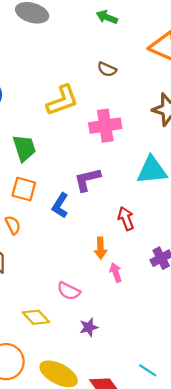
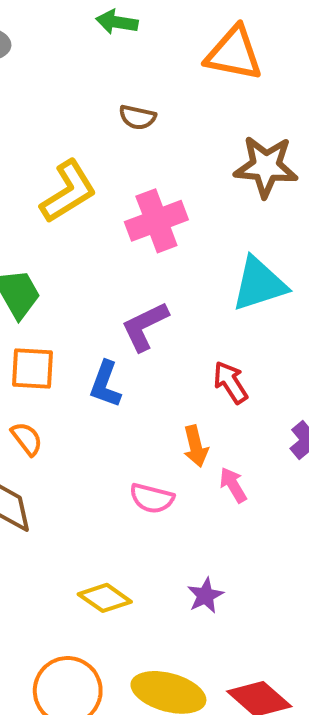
pink semicircle: (69, 291) -> (152, 498), moved

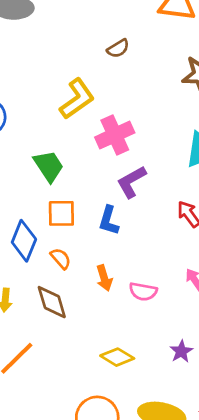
brown semicircle: (137, 117) -> (118, 48), turned -40
pink cross: (156, 221) -> (115, 135), moved
orange arrow: (196, 446) -> (104, 278), moved

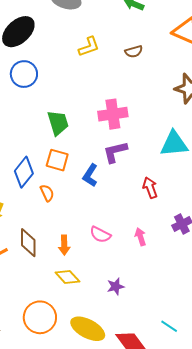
yellow L-shape: (77, 99) -> (89, 47), moved, size x0.7
orange arrow: (104, 278) -> (64, 245), moved
brown diamond: (52, 302) -> (28, 243), moved

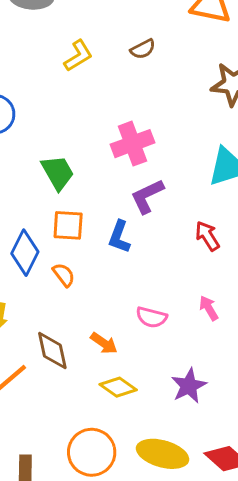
orange arrow: (64, 245) -> (104, 343), turned -42
purple star: (116, 287) -> (189, 386), size x1.4

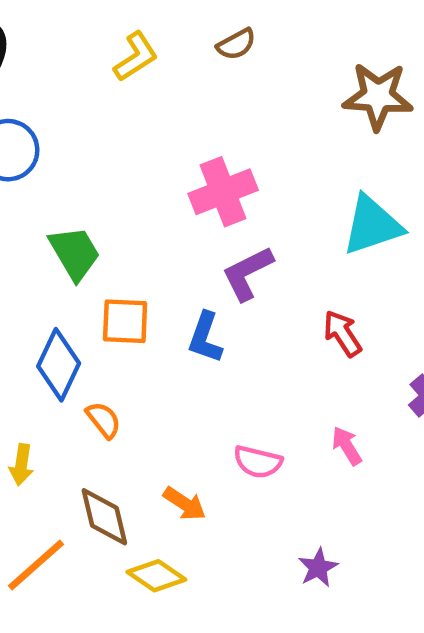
green trapezoid: (58, 173) -> (75, 253), moved
orange semicircle: (64, 275) -> (104, 420), moved
purple star: (189, 386) -> (318, 568), size x0.7
yellow diamond: (118, 387) -> (156, 576), moved

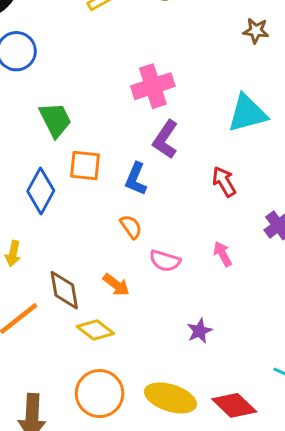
brown star: (378, 96) -> (256, 31), size x0.6
purple L-shape: (248, 273) -> (165, 139), turned -33
orange semicircle: (104, 420) -> (131, 227), moved

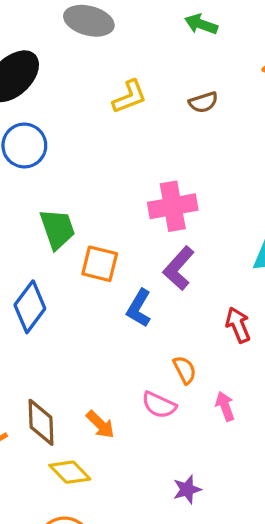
orange square: (85, 165) -> (100, 264), moved
orange semicircle: (131, 227) -> (185, 370), moved

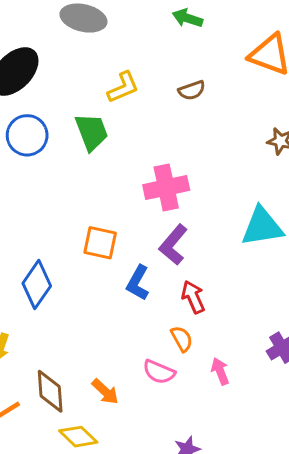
green trapezoid: (57, 229) -> (92, 132), moved
red arrow: (238, 325) -> (193, 297), moved

